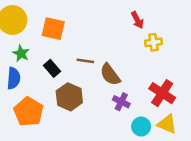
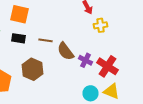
black rectangle: (52, 68) -> (18, 38), moved, turned -40
purple cross: (121, 102) -> (86, 60), moved

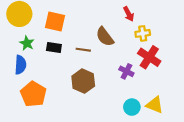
brown semicircle: (66, 51) -> (105, 37), moved
red cross: (108, 66) -> (149, 57), moved
brown hexagon: (32, 69) -> (83, 81), moved

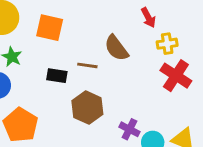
black rectangle: (54, 48) -> (57, 76), moved
purple cross: (126, 71) -> (129, 129), moved

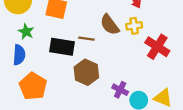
yellow cross: (167, 44) -> (134, 26), moved
black rectangle: (57, 76) -> (62, 47), size x1.5

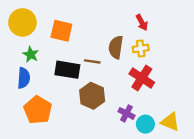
brown semicircle: (110, 25) -> (116, 47), turned 45
red cross: (157, 47) -> (142, 78), moved

